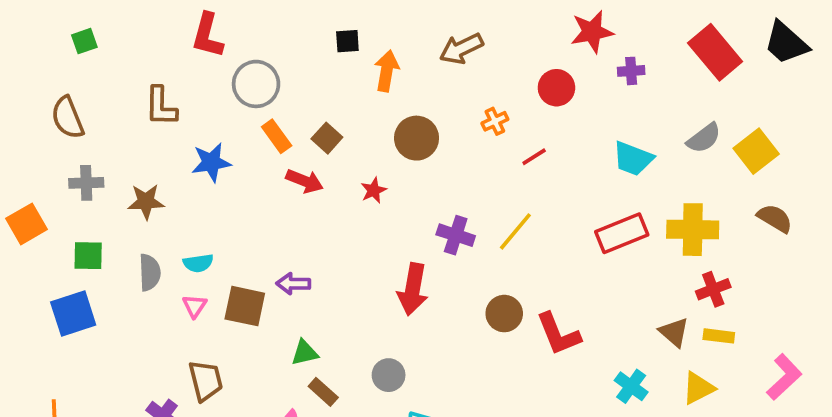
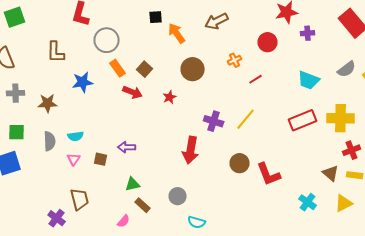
green square: (84, 41) -> (15, 17), size x1.5
orange arrow: (387, 71) -> (177, 33), turned -45
brown square: (245, 306) -> (101, 159), size x0.6

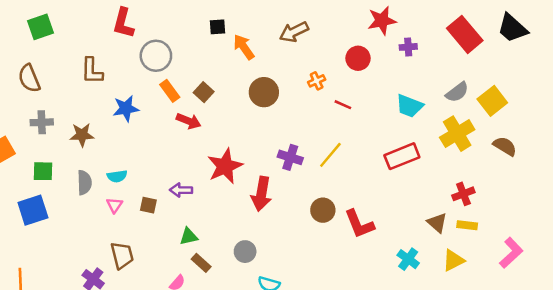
red line: (256, 79) -> (343, 105), turned 56
red star: (170, 97) -> (225, 166), moved, size x2.0
yellow cross: (341, 118) -> (457, 134), moved, turned -32

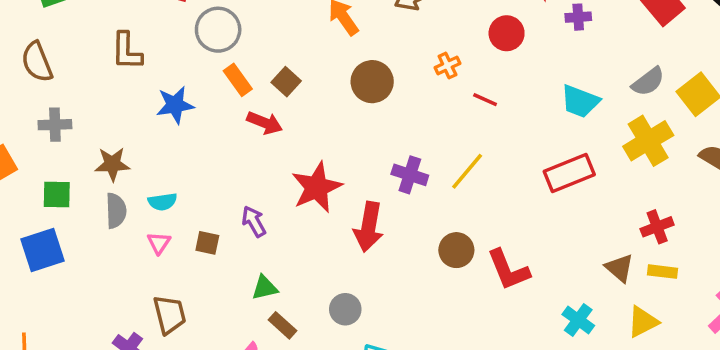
brown star: (82, 135) -> (112, 164), moved
purple arrow: (181, 190) -> (254, 221), turned 60

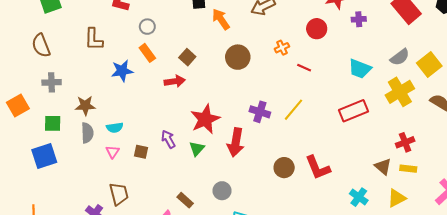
gray circle: (218, 30) -> (147, 27), size x0.6
orange rectangle: (238, 80) -> (147, 53), moved
red arrow: (265, 123) -> (175, 81), turned -30
brown circle: (456, 250) -> (284, 168), moved
green triangle: (265, 288) -> (197, 149), moved, turned -35

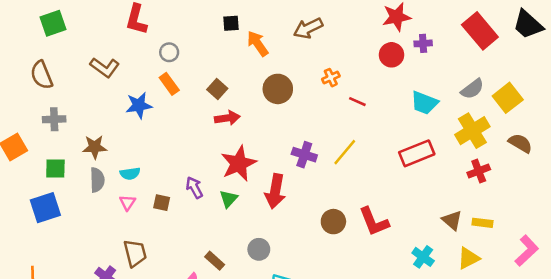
red circle: (317, 29) -> (391, 55), moved
brown L-shape: (94, 39) -> (105, 67), turned -55
red arrow: (175, 81) -> (227, 118), moved
red cross: (405, 142) -> (479, 171), moved

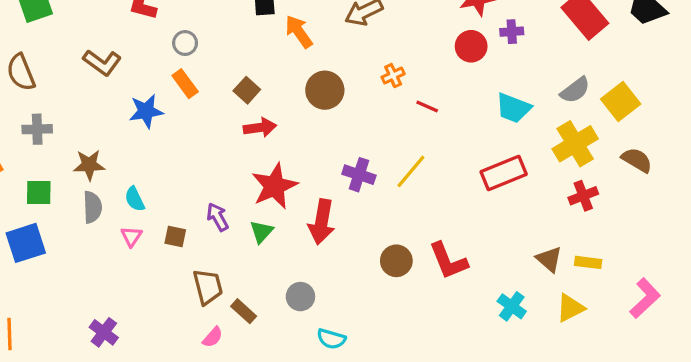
cyan semicircle: (130, 174) -> (135, 199), turned 72
brown trapezoid: (135, 253) -> (208, 287), moved

